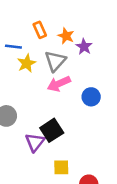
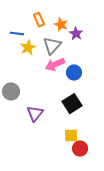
blue circle: (91, 97) -> (74, 73), moved
black square: (52, 130) -> (72, 104), moved
yellow square: (61, 167) -> (71, 136), moved

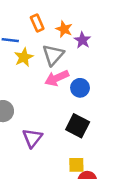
black square: (72, 104) -> (78, 126), turned -30

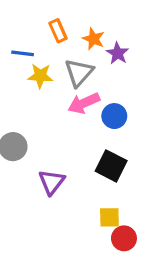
yellow star: (24, 57) -> (40, 76), turned 30

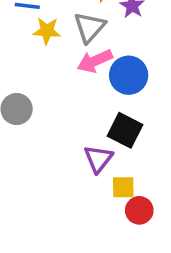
blue circle: (114, 116) -> (129, 75), size x1.4
purple triangle: (52, 182) -> (98, 159), moved

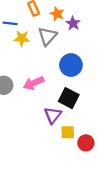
pink arrow: (95, 61) -> (34, 83), moved
red circle: (139, 210) -> (86, 143), moved

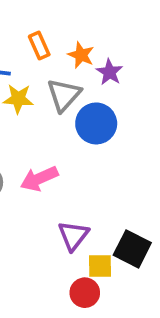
blue circle: (71, 65) -> (96, 123), moved
black square: (69, 98) -> (132, 249), moved
red circle: (86, 143) -> (85, 293), moved

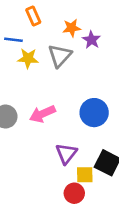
orange rectangle: (39, 46) -> (33, 16), moved
orange star: (81, 55) -> (72, 28), turned -30
blue circle: (96, 123) -> (94, 113), moved

